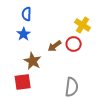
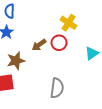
brown star: (33, 61) -> (16, 61), turned 30

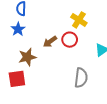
gray semicircle: (57, 88) -> (81, 78), moved

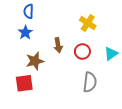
red circle: (70, 40) -> (82, 52), moved
brown arrow: (50, 42) -> (58, 45), turned -64

